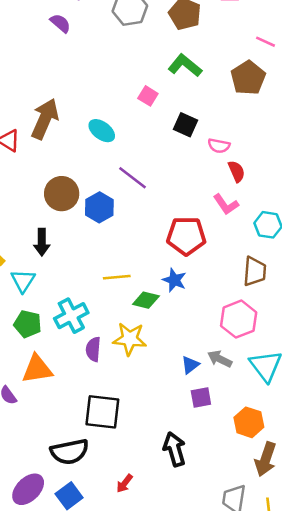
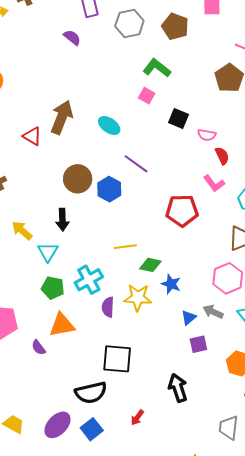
green L-shape: (185, 65) -> (157, 68), moved
blue star: (174, 280) -> (171, 284), moved

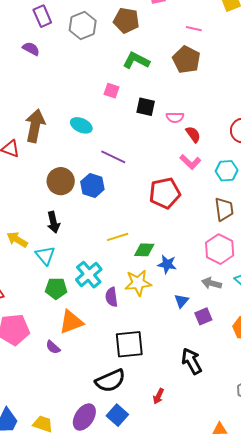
green L-shape: (157, 68) -> (136, 61), moved
blue triangle: (189, 318) -> (181, 301), moved

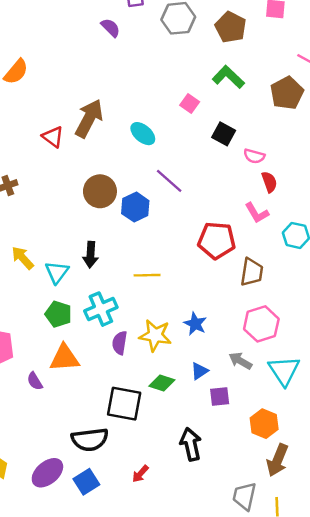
brown trapezoid: (224, 209) -> (252, 272), moved
black arrow: (53, 222) -> (90, 255), moved
yellow arrow: (17, 240) -> (23, 258), moved
green diamond: (144, 250) -> (162, 383), moved

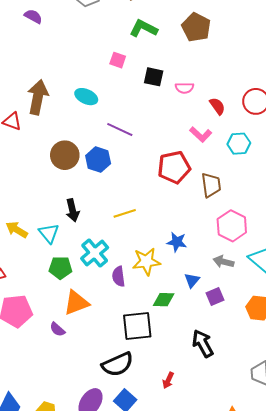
red semicircle: (269, 182) -> (217, 106), moved

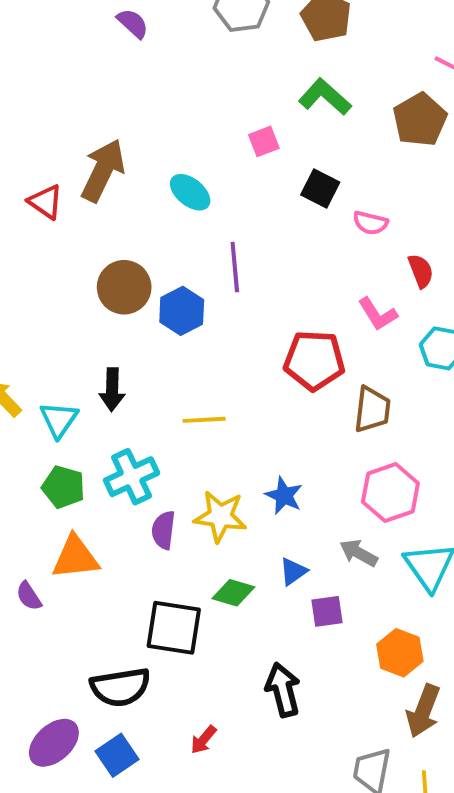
pink square: (118, 60) -> (264, 141), turned 35
purple line: (120, 129) -> (235, 267), turned 45

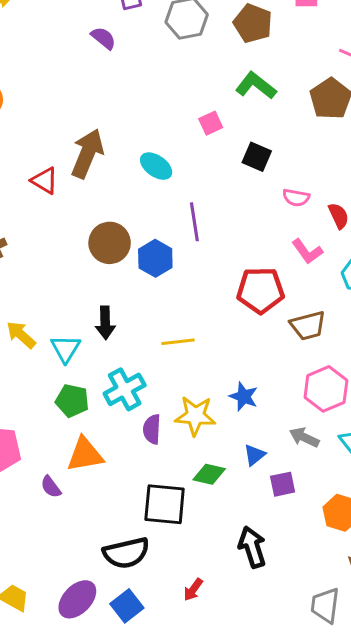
pink semicircle: (370, 223) -> (296, 198), moved
brown trapezoid: (372, 410) -> (308, 326), turned 72

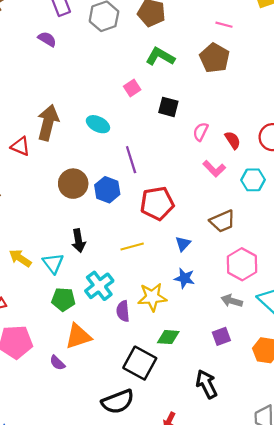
pink semicircle: (296, 198) -> (201, 132), turned 114
red pentagon: (261, 290) -> (157, 203), moved
blue triangle: (254, 455) -> (183, 244), moved
black square: (165, 504) -> (140, 363), turned 32

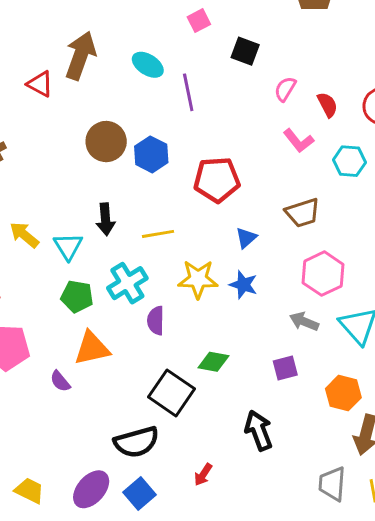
purple line: (131, 160) -> (188, 92), moved
yellow line: (132, 246) -> (158, 234), moved
yellow star: (152, 297) -> (198, 279), moved

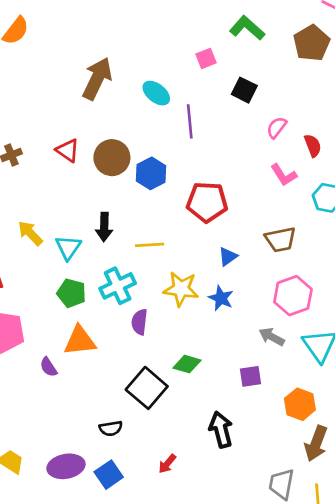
red triangle: (40, 84) -> (68, 150), moved
black semicircle: (136, 442) -> (111, 428), size x0.6
purple ellipse: (91, 489) -> (66, 466), turned 32

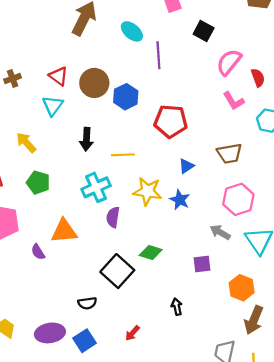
pink semicircle: (277, 127) -> (229, 62), size x1.5
cyan triangle: (68, 247) -> (53, 106), moved
green pentagon: (72, 293) -> (38, 182), moved
black arrow: (221, 430) -> (177, 307), size x0.6

